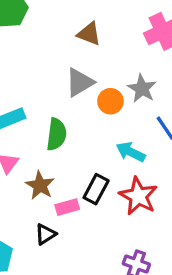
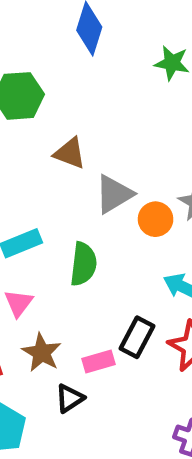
brown triangle: (89, 34) -> (70, 153), moved
brown star: (40, 185) -> (42, 353), moved

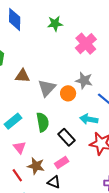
black rectangle: (137, 337) -> (66, 137), moved, turned -54
black triangle: (70, 398) -> (54, 182), turned -48

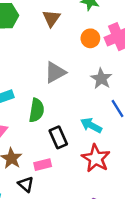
brown triangle: (22, 76) -> (51, 18), moved, turned 42
orange circle: (68, 93) -> (90, 38), moved

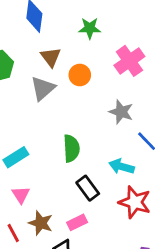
orange circle: (90, 38) -> (80, 75), moved
gray triangle: (55, 72) -> (43, 88), moved
green semicircle: (37, 110) -> (71, 148), moved

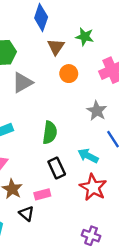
brown triangle: (51, 57) -> (56, 47), moved
gray triangle: (43, 88) -> (22, 83), moved

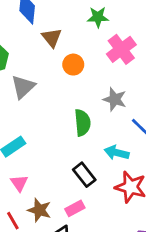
green star: (85, 37) -> (98, 17), moved
green semicircle: (50, 133) -> (82, 123), moved

